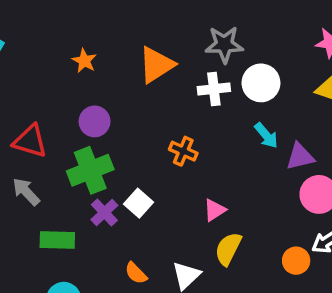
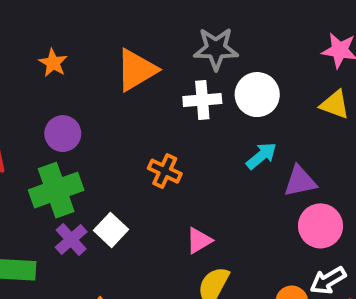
cyan arrow: (266, 135) -> (261, 156), turned -92

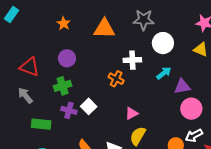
orange triangle: (136, 70) -> (104, 29), turned 30
white cross: (202, 100) -> (132, 60), moved
green cross: (56, 190) -> (63, 86), size x0.7
purple cross: (71, 239) -> (69, 110), turned -35

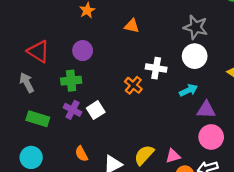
gray star: (144, 20) -> (196, 27), moved
orange triangle: (104, 29) -> (132, 26), size x0.6
pink triangle: (132, 113) -> (173, 156), moved

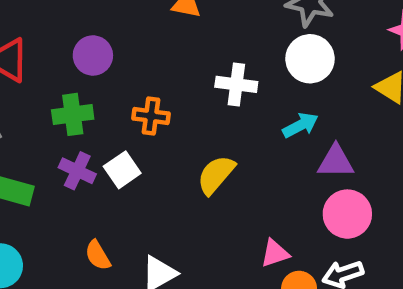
orange cross: (133, 85) -> (151, 116), moved, turned -30
yellow semicircle: (144, 155) -> (216, 175), moved

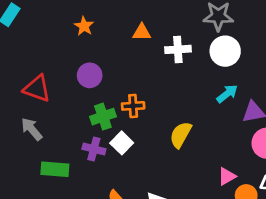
white cross: (236, 84) -> (178, 49), moved
green cross: (73, 114) -> (103, 117), moved

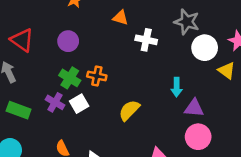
white circle: (225, 51) -> (205, 48), moved
cyan arrow: (227, 94) -> (177, 87), turned 114
green cross: (103, 117) -> (70, 78), turned 35

